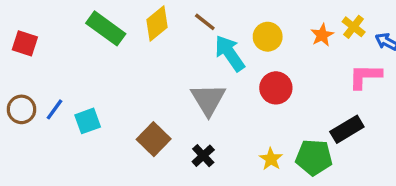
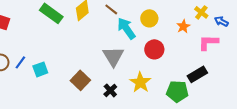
orange star: (322, 35) -> (183, 26), moved
yellow star: (271, 159) -> (140, 82), moved, size x1.5

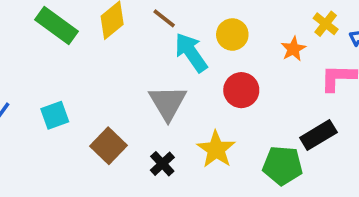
cyan square: (40, 69) -> (55, 115), moved

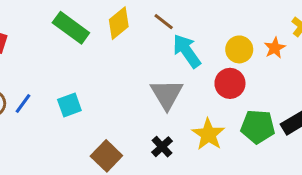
yellow circle: (232, 35) -> (239, 49), moved
brown square: (109, 146) -> (106, 156), moved
green pentagon: (283, 166) -> (258, 127), moved

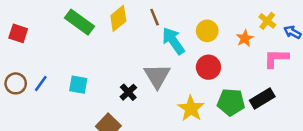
brown line: (164, 22) -> (155, 17), turned 30
yellow circle: (239, 49) -> (207, 31), moved
cyan square: (69, 105) -> (78, 85), turned 30
black cross: (162, 147) -> (128, 92), moved

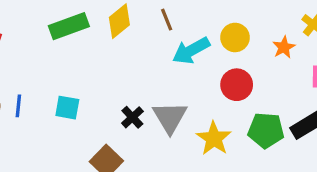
green rectangle: (80, 22) -> (69, 26), turned -56
cyan arrow: (173, 41) -> (191, 51), turned -84
gray triangle: (157, 76) -> (170, 117), moved
blue line: (41, 83) -> (18, 106), turned -30

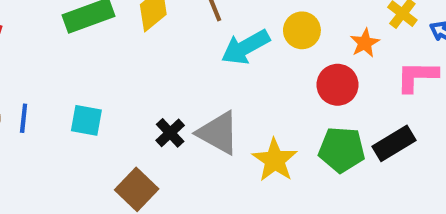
red circle: (237, 85) -> (338, 85), moved
gray triangle: (170, 117) -> (218, 133), turned -30

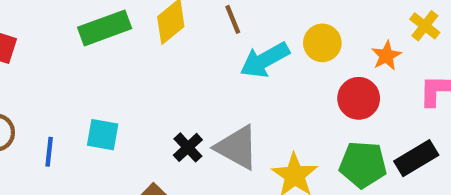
blue line: (24, 118) -> (49, 152), moved

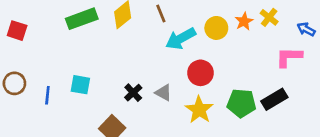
yellow cross: (425, 26) -> (269, 17), moved
orange star: (386, 56) -> (244, 21), moved
red circle: (359, 98) -> (200, 73), moved
gray triangle: (237, 147) -> (164, 93), size x0.6

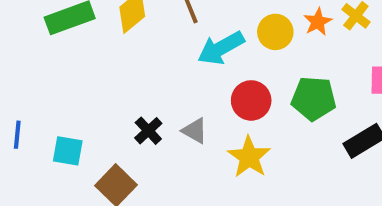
cyan square: (80, 85) -> (68, 151), moved
green pentagon: (241, 103) -> (314, 98), moved

